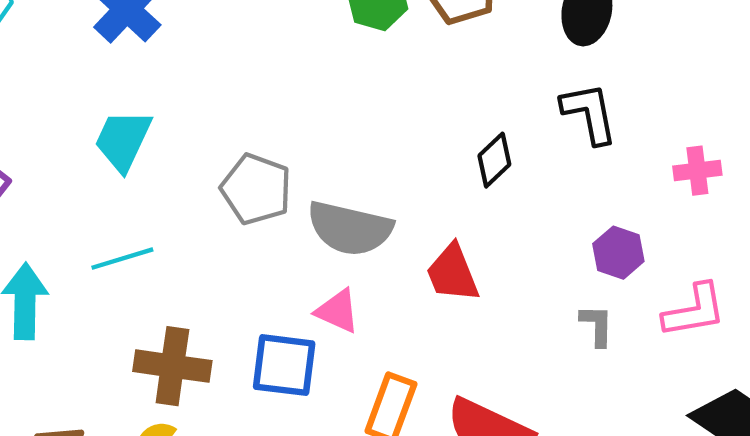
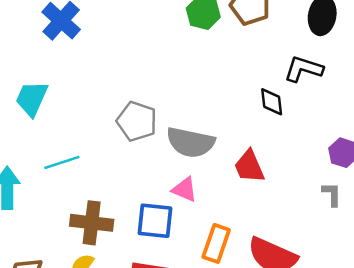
black L-shape: (589, 113) -> (304, 69), moved, turned -60
cyan trapezoid: (123, 140) -> (32, 98), moved
black diamond: (494, 160) -> (272, 102), turned -52

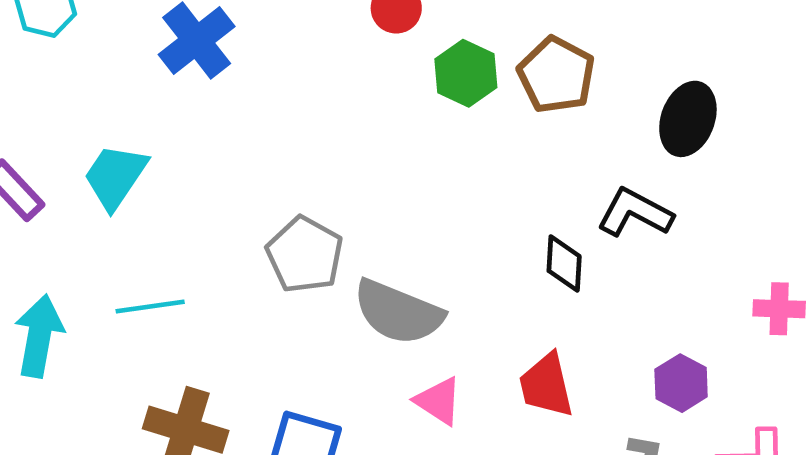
red trapezoid: (249, 167) -> (546, 385), moved
pink triangle: (185, 189) -> (438, 401), moved

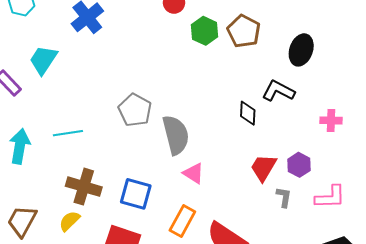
cyan trapezoid: (115, 176) -> (43, 60), moved
pink cross: (779, 309) -> (331, 120), moved
gray semicircle: (398, 312) -> (176, 135), turned -126
red trapezoid: (546, 385) -> (263, 168), moved, turned 44

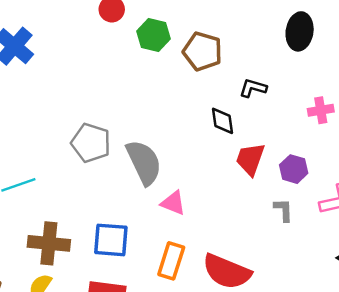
brown pentagon: (244, 31) -> (203, 51), moved
black ellipse: (301, 50) -> (300, 31), moved
black L-shape: (278, 91) -> (253, 88), size x0.7
red trapezoid: (263, 168) -> (250, 159), moved

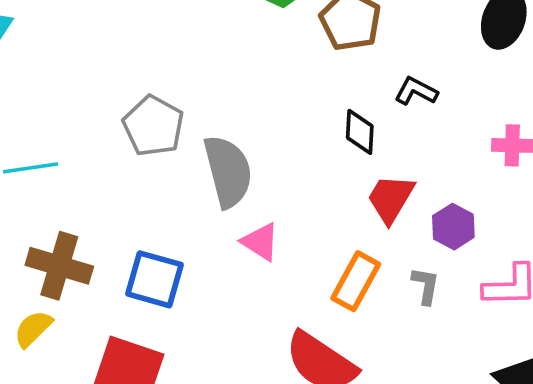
orange rectangle: (171, 261) -> (356, 281), moved

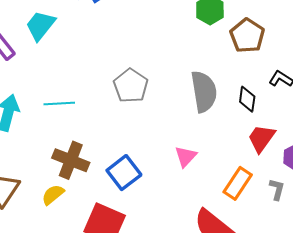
gray semicircle: (228, 171) -> (204, 92), moved
pink triangle: (260, 242) -> (186, 156), turned 35
blue square: (154, 279) -> (124, 173), turned 32

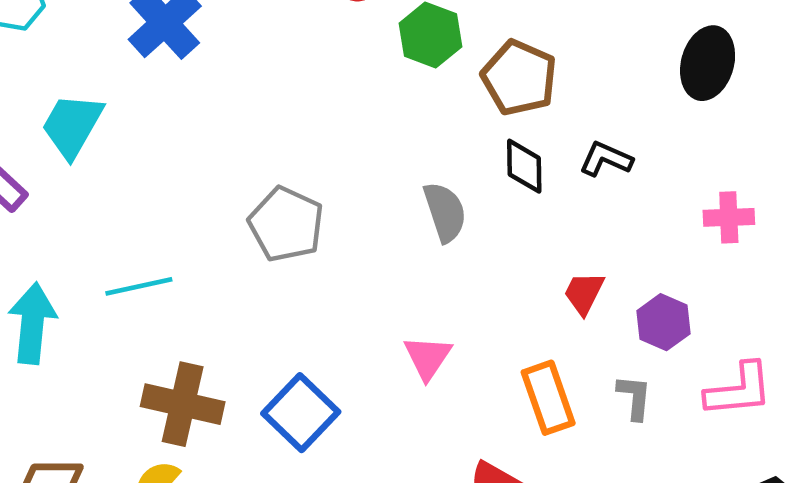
gray semicircle: (204, 92) -> (445, 212), size x0.7
black diamond: (247, 99) -> (524, 166), moved
red trapezoid: (261, 138) -> (584, 293), size x0.7
orange rectangle: (238, 183) -> (548, 398), turned -44

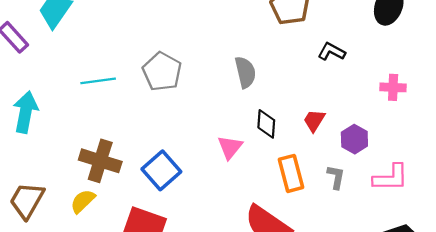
black diamond: (524, 166) -> (266, 124), moved
cyan line: (139, 286) -> (98, 81), moved

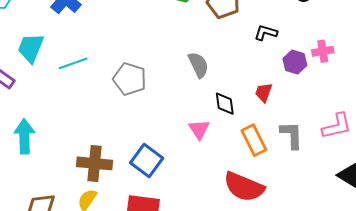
cyan line: (98, 81) -> (73, 63), moved
purple hexagon: (354, 139) -> (295, 62), moved
gray L-shape: (336, 177) -> (292, 135), size x1.4

